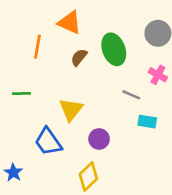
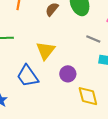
yellow diamond: (88, 176) -> (88, 96), moved, turned -60

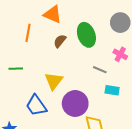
purple circle: (68, 74) -> (75, 103), size x1.6

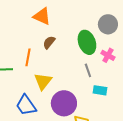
orange line: (28, 33) -> (28, 57), moved
green ellipse: (86, 35) -> (87, 42), moved
gray line: (100, 70) -> (88, 70), turned 48

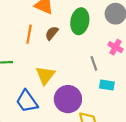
green ellipse: (87, 42) -> (80, 21), moved, turned 30
orange line: (28, 57) -> (29, 34), moved

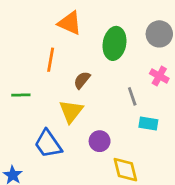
brown semicircle: (52, 33) -> (82, 80), moved
purple circle: (68, 99) -> (100, 141), size x0.6

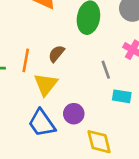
orange line: (51, 60) -> (26, 60), moved
blue trapezoid: (48, 144) -> (42, 123), moved

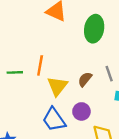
brown semicircle: (56, 54) -> (85, 79), moved

